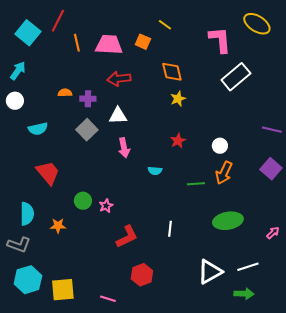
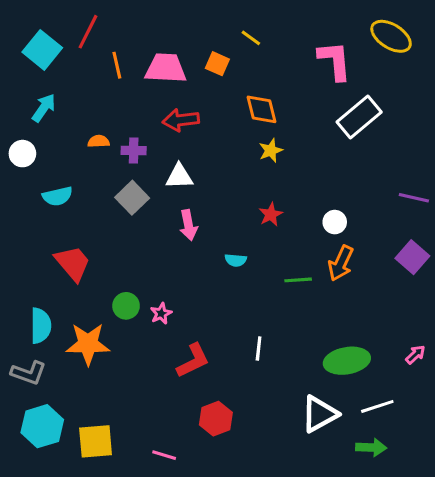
cyan arrow: (18, 71) -> (44, 108), moved
green ellipse: (228, 221) -> (347, 361), moved
orange star: (58, 226) -> (88, 344), size x1.8

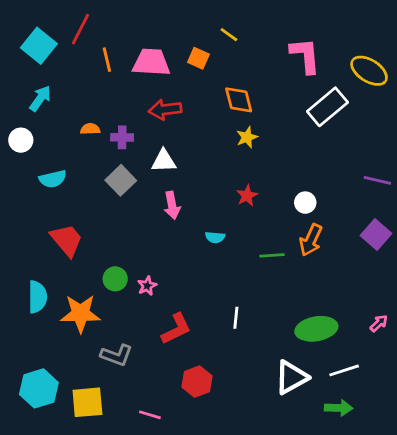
yellow ellipse: (391, 36) -> (369, 71), moved
gray L-shape: (29, 373) -> (117, 355), moved

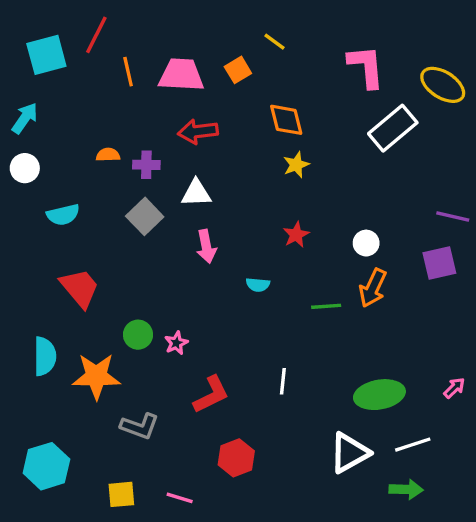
cyan square: (39, 46) -> (46, 55), turned 36
orange square: (198, 58) -> (238, 70), turned 35
cyan arrow: (40, 98) -> (25, 118), moved
purple square: (376, 234) -> (439, 263), moved, turned 36
yellow square: (87, 402) -> (121, 494), moved, size x0.7

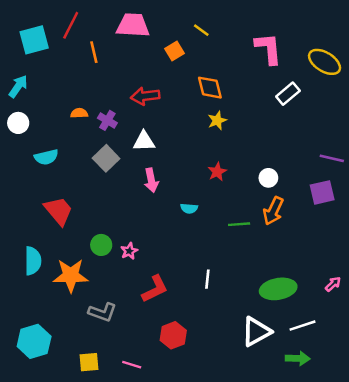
pink trapezoid: (181, 75) -> (133, 25), moved
white rectangle: (393, 128) -> (288, 94), size x0.7
purple cross: (146, 165) -> (107, 120), turned 30

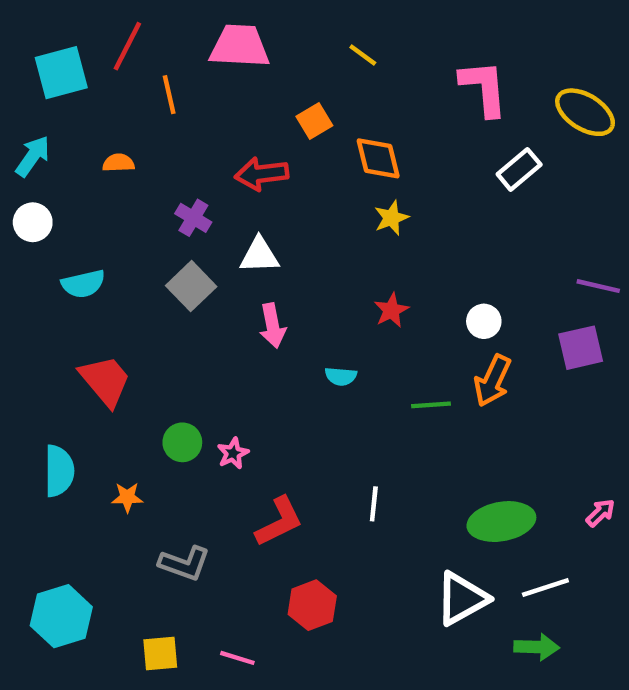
orange square: (174, 51) -> (314, 121), moved
orange semicircle: (79, 113) -> (119, 163), moved
orange star: (71, 275) -> (127, 497), size x0.5

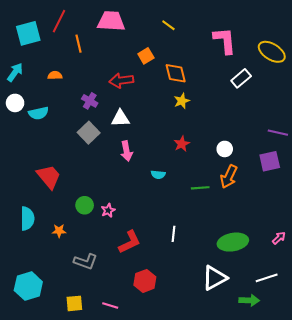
cyan semicircle: (83, 284) -> (39, 113), moved
white line: (545, 588) -> (267, 278), moved

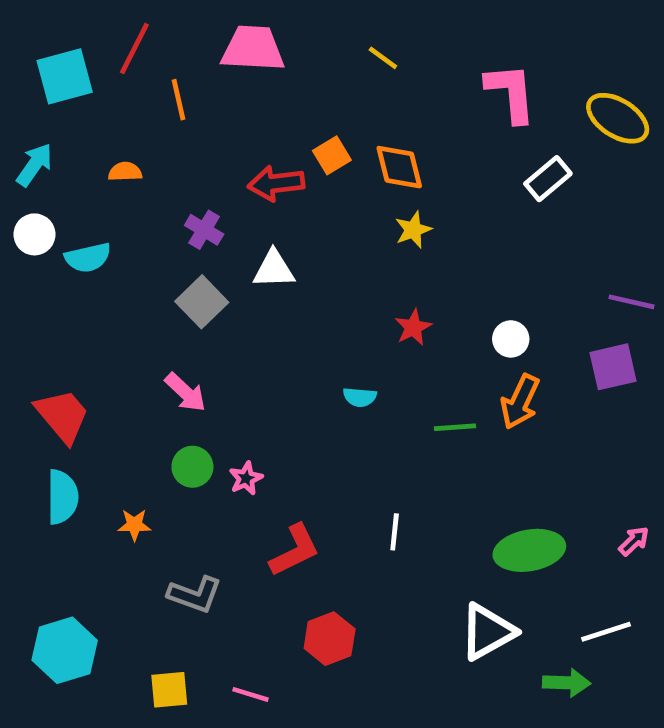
orange square: (146, 56) -> (332, 155), moved
pink arrow: (127, 151) -> (185, 392), moved, turned -36
red trapezoid: (49, 177) -> (62, 416), moved

